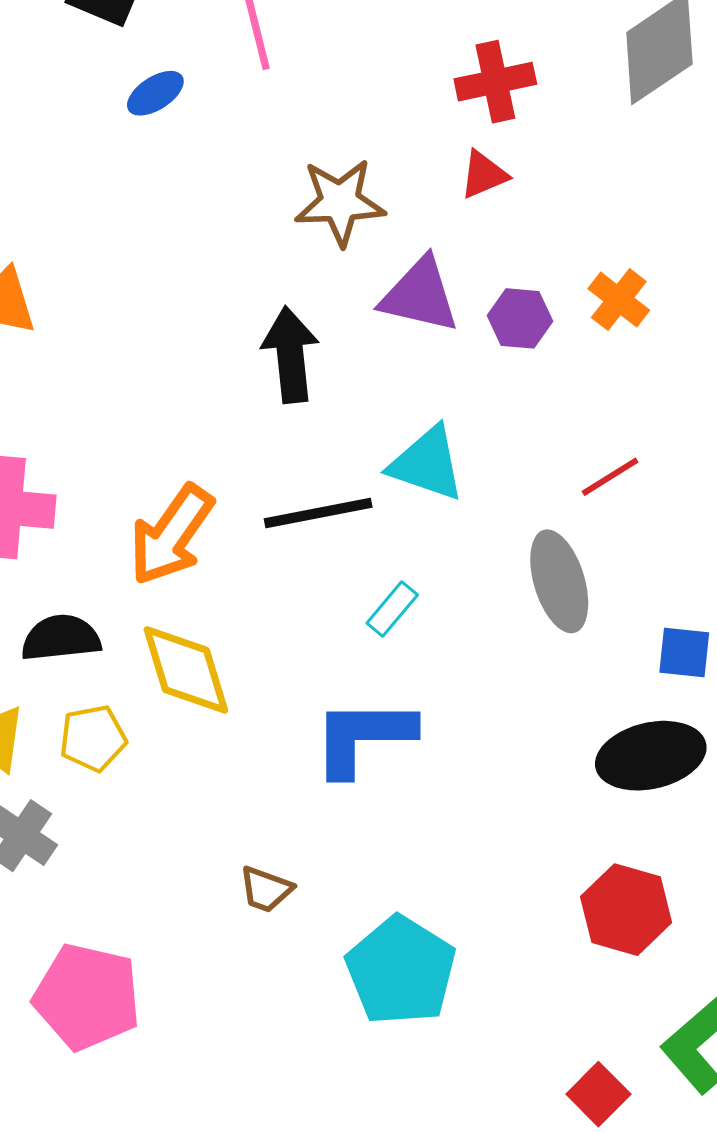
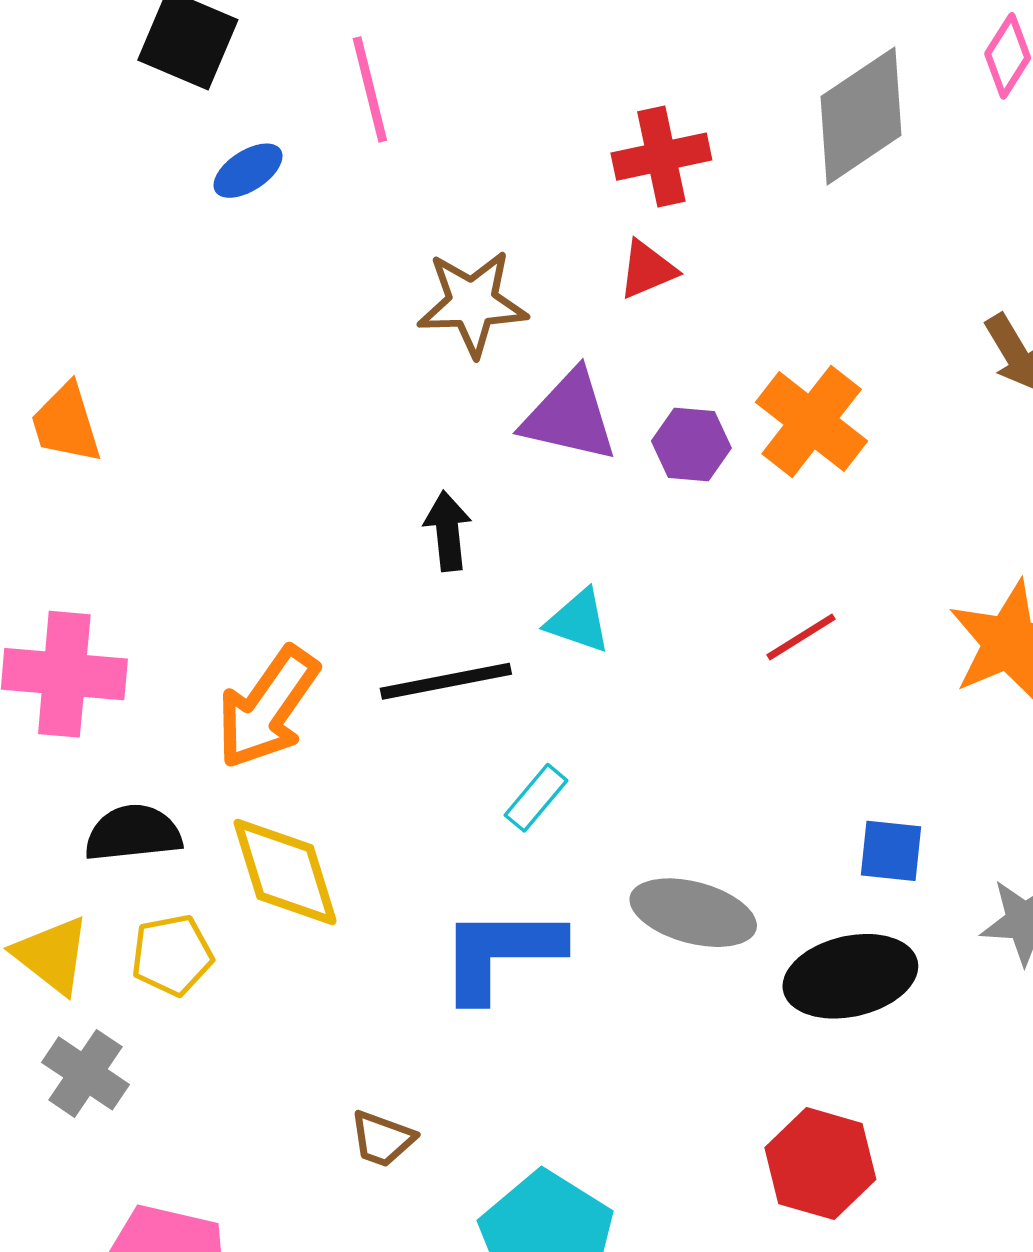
orange cross: (619, 300) -> (812, 422), size x1.5
black arrow: (290, 355) -> (448, 531), moved, size x0.7
cyan triangle: (427, 464) -> (578, 621), size x0.7
gray ellipse: (559, 581) -> (693, 913), moved, turned -58

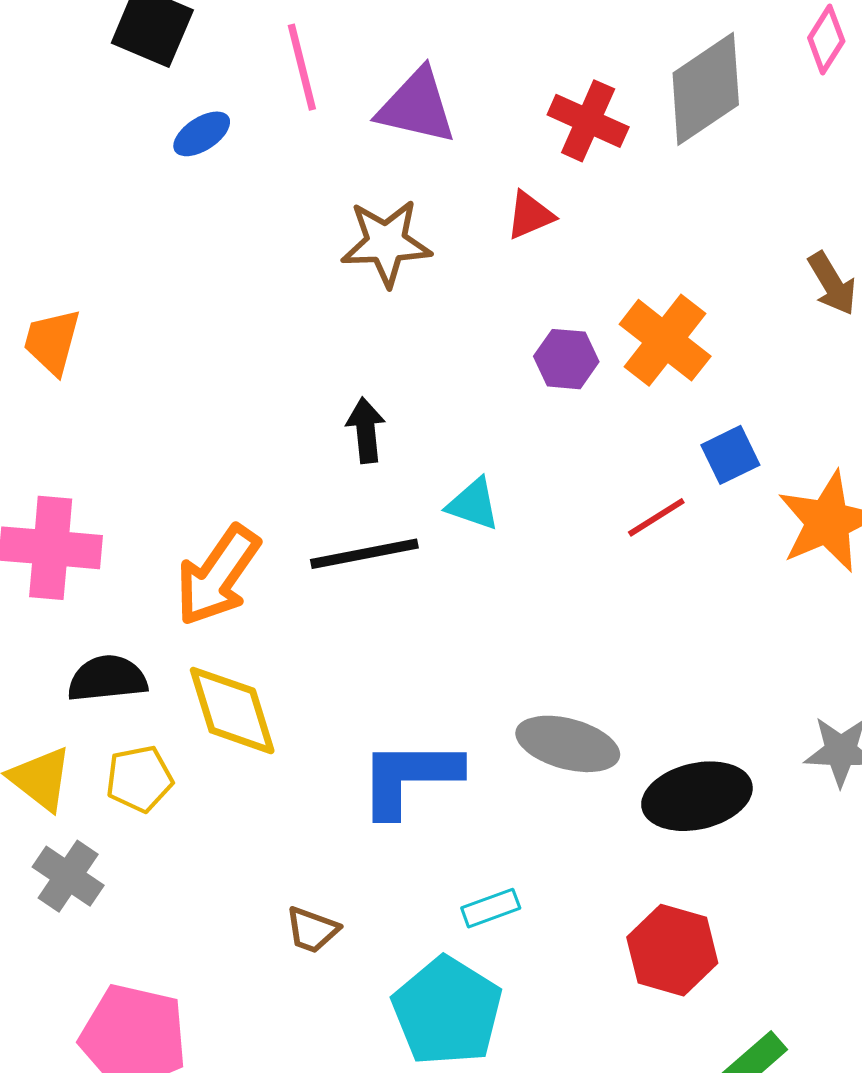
red cross: (661, 157) -> (588, 121), moved, turned 36
purple triangle: (570, 416) -> (417, 106), moved
orange trapezoid: (66, 423) -> (52, 342), turned 32
cyan rectangle: (536, 798) -> (491, 908), moved, turned 30
blue square: (891, 851) -> (730, 455), moved, turned -32

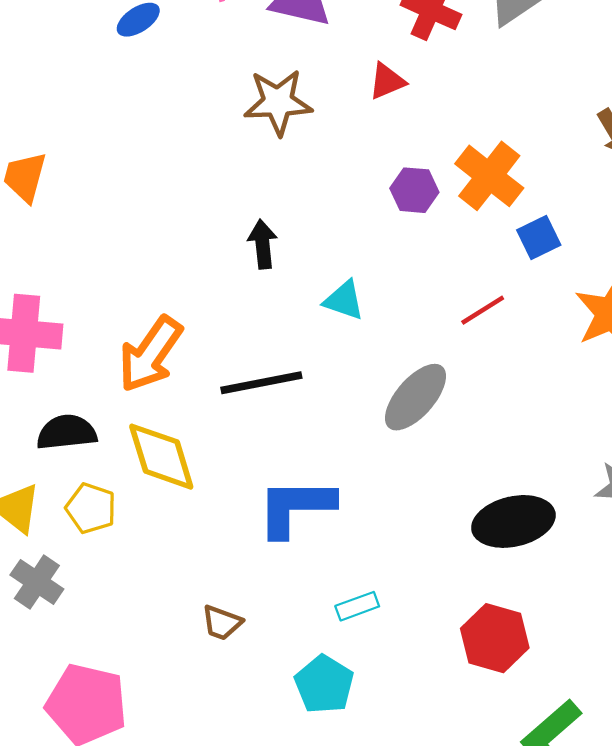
blue square: (730, 455) -> (539, 238), moved
black line: (364, 554) -> (261, 383), moved
gray ellipse: (568, 744) -> (416, 397), moved, turned -64
yellow pentagon: (139, 779) -> (91, 508), turned 30
cyan pentagon: (447, 1011) -> (324, 684), size x0.7

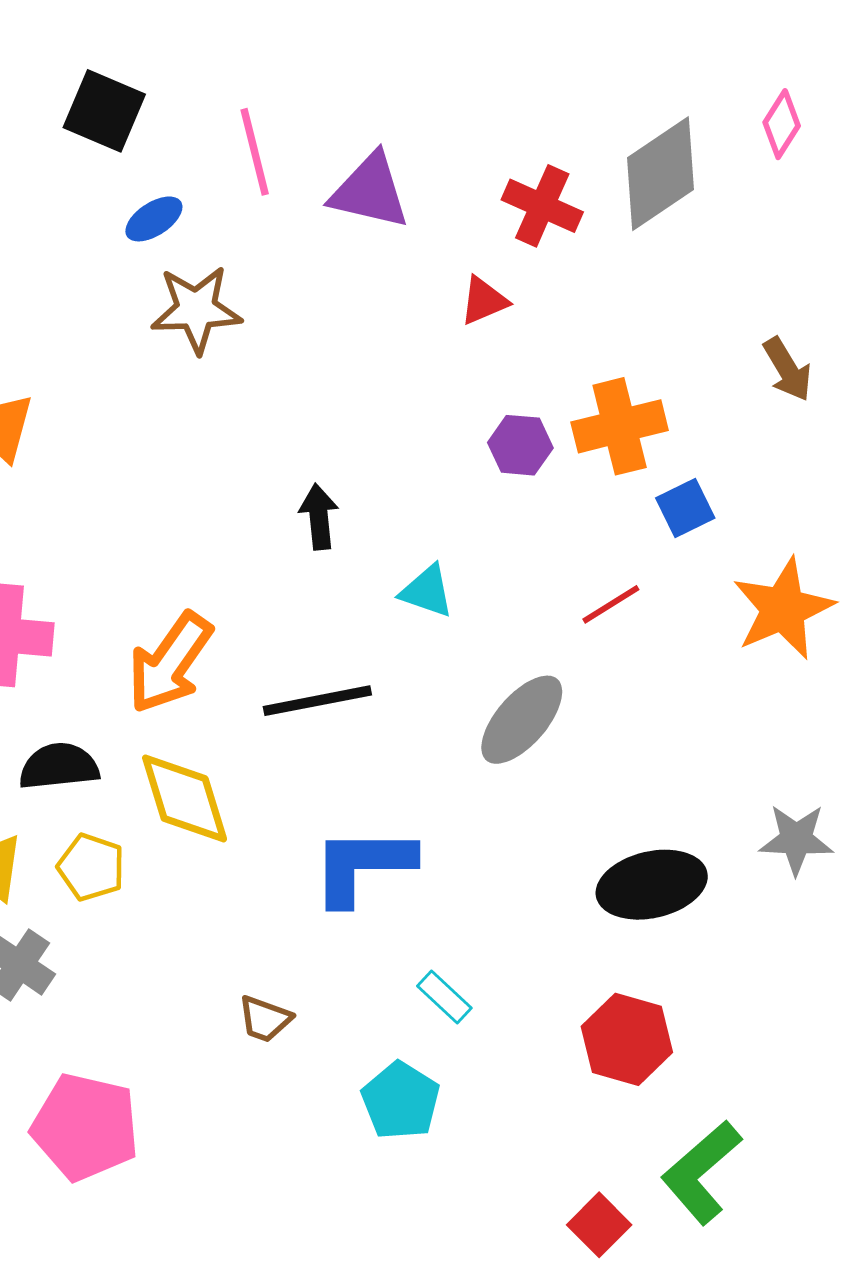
brown star: (278, 102) -> (196, 309), moved
orange cross: (489, 176) -> (620, 426), turned 38
cyan rectangle: (357, 606) -> (444, 997), turned 63

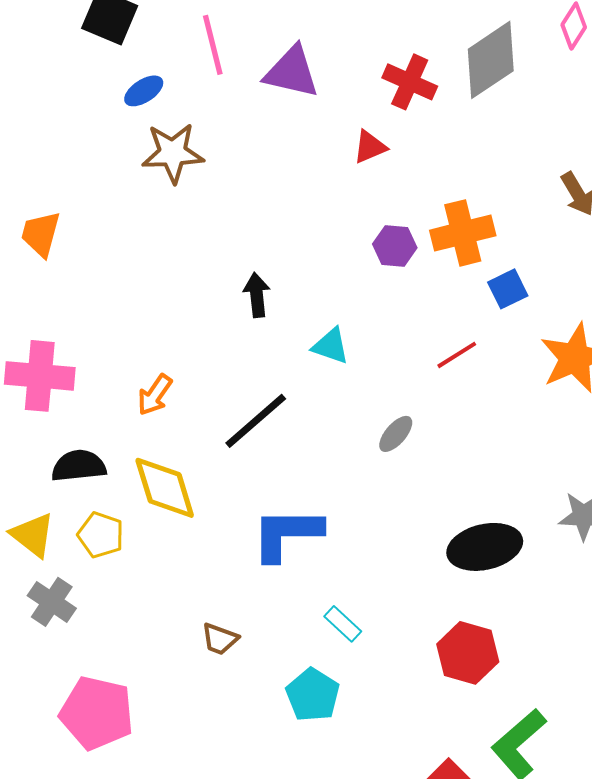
orange arrow: (170, 663) -> (155, 395), size x0.6
black line: (317, 701) -> (256, 421), turned -30
gray ellipse: (522, 720) -> (396, 434), size x0.6

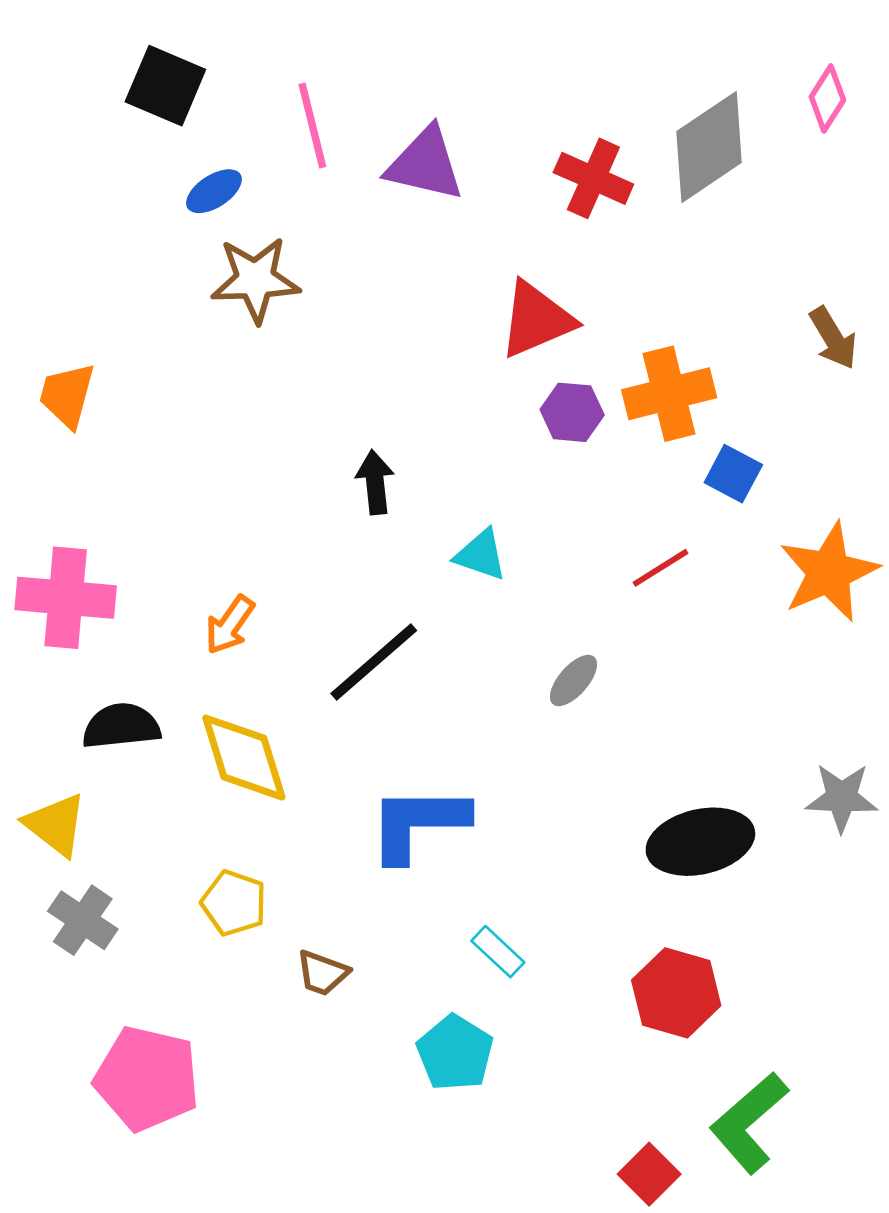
red triangle: (370, 147) -> (536, 320), moved, size x1.6
blue square: (508, 289) -> (733, 474), turned -36
yellow pentagon: (101, 535) -> (234, 903), moved

